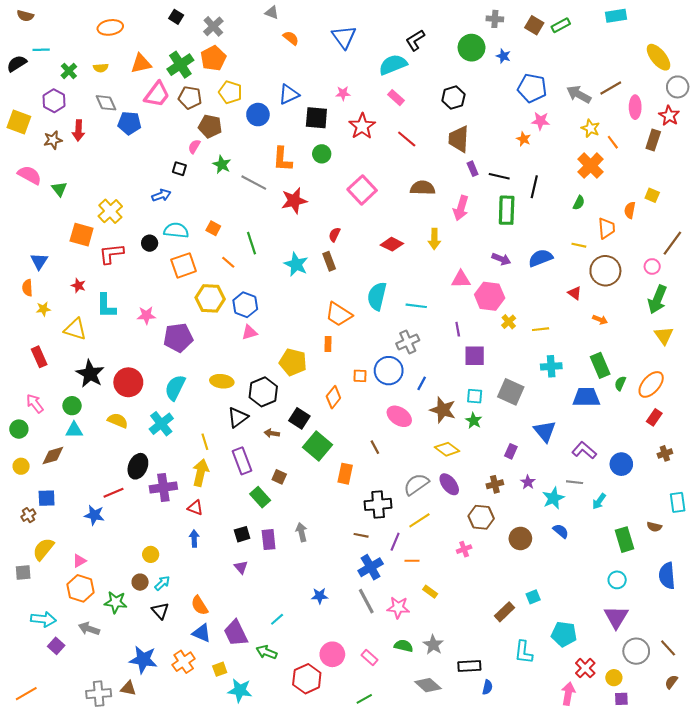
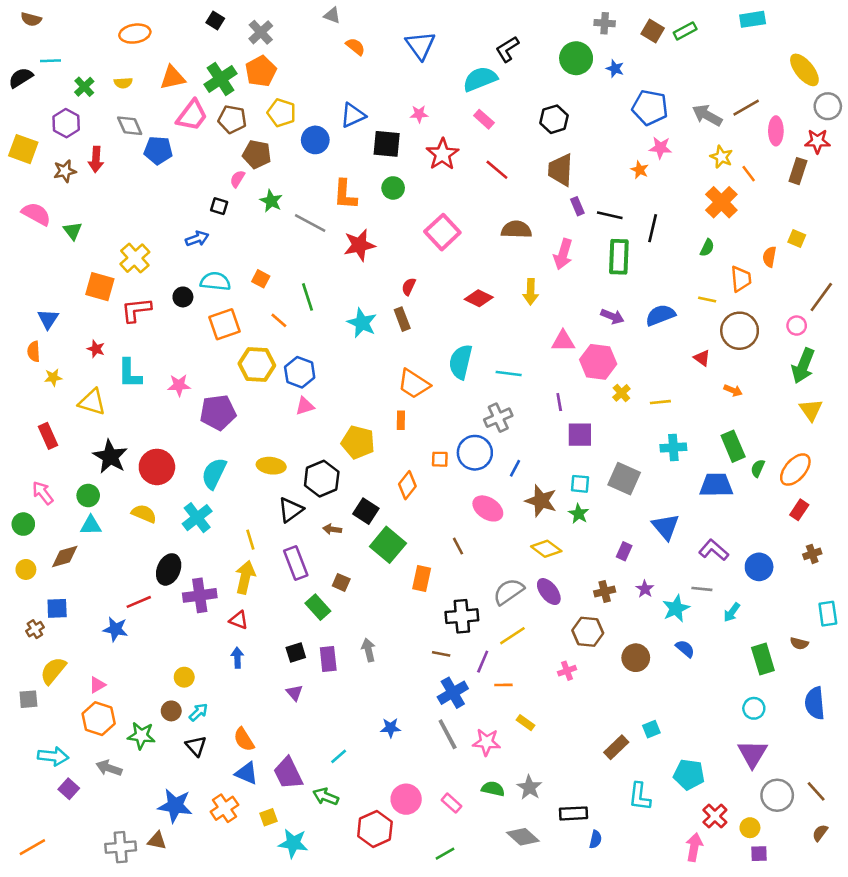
red star: (669, 116) -> (817, 141), turned -30

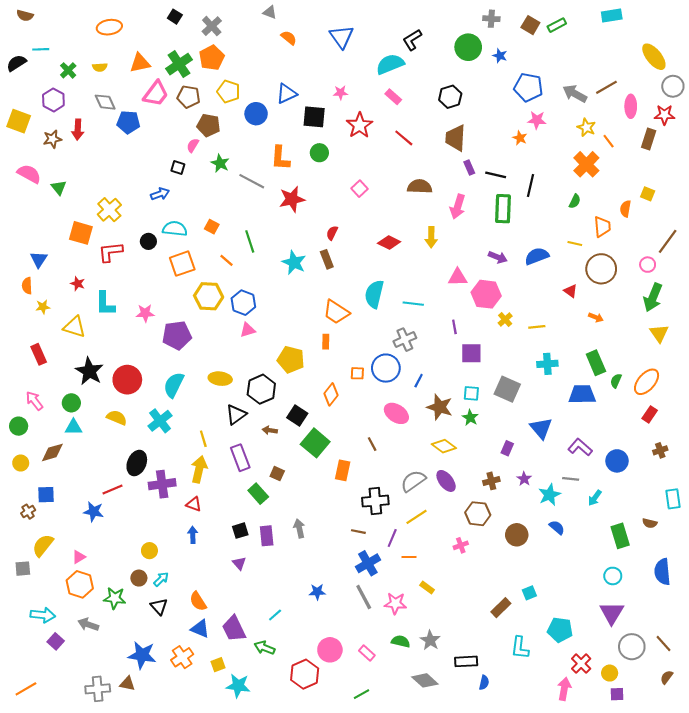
pink square: (442, 232) -> (359, 189), size x0.6

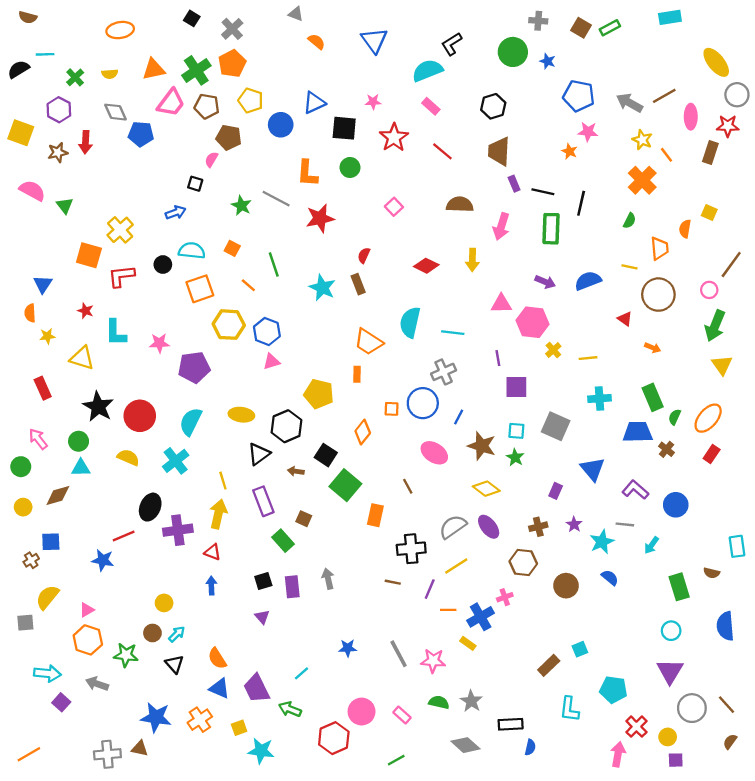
green star: (220, 163) -> (241, 206), moved
brown cross: (660, 450) -> (666, 449), moved, turned -32
blue cross: (368, 563) -> (481, 617), moved

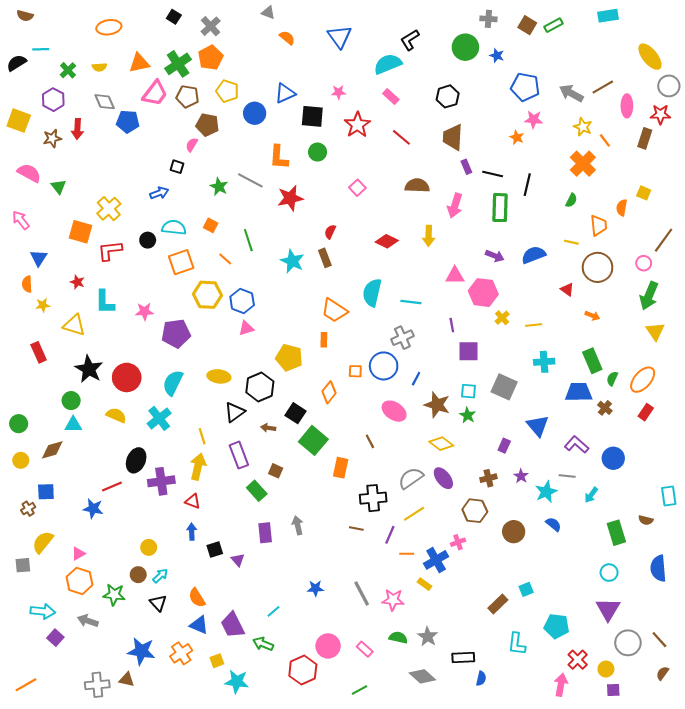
pink arrow: (38, 439) -> (21, 220), moved
black square: (263, 581) -> (215, 549), moved

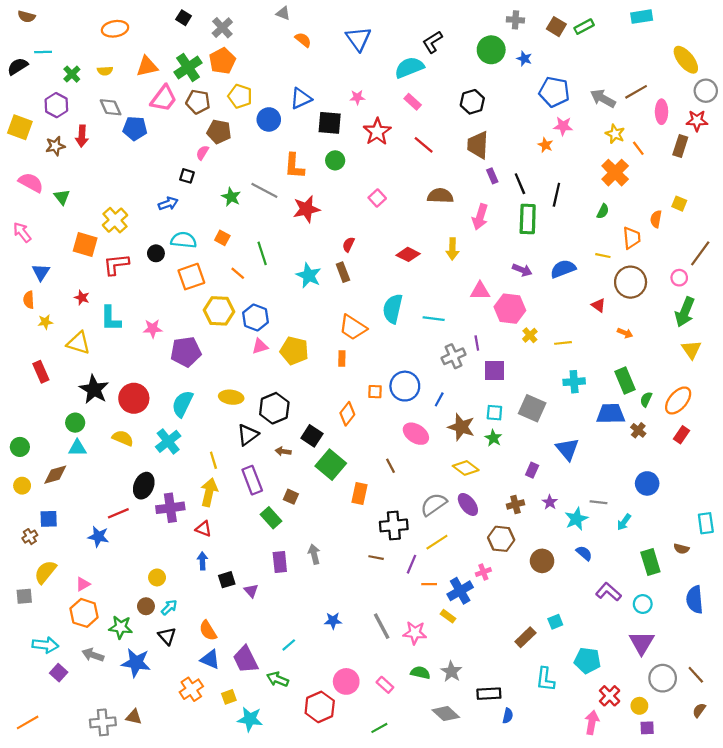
black line: (493, 174) -> (520, 184), turned 54
gray cross: (402, 338) -> (454, 356), moved
yellow pentagon: (289, 358) -> (294, 351), moved
purple L-shape: (577, 445) -> (608, 592), moved
blue star: (141, 651) -> (136, 663), moved

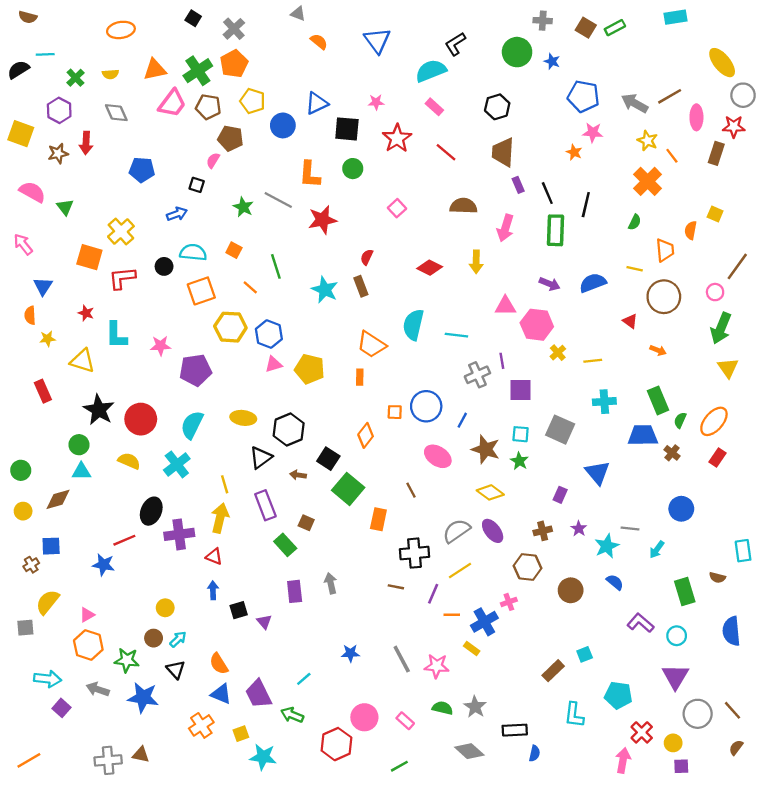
blue pentagon: (135, 128) -> (142, 170), moved

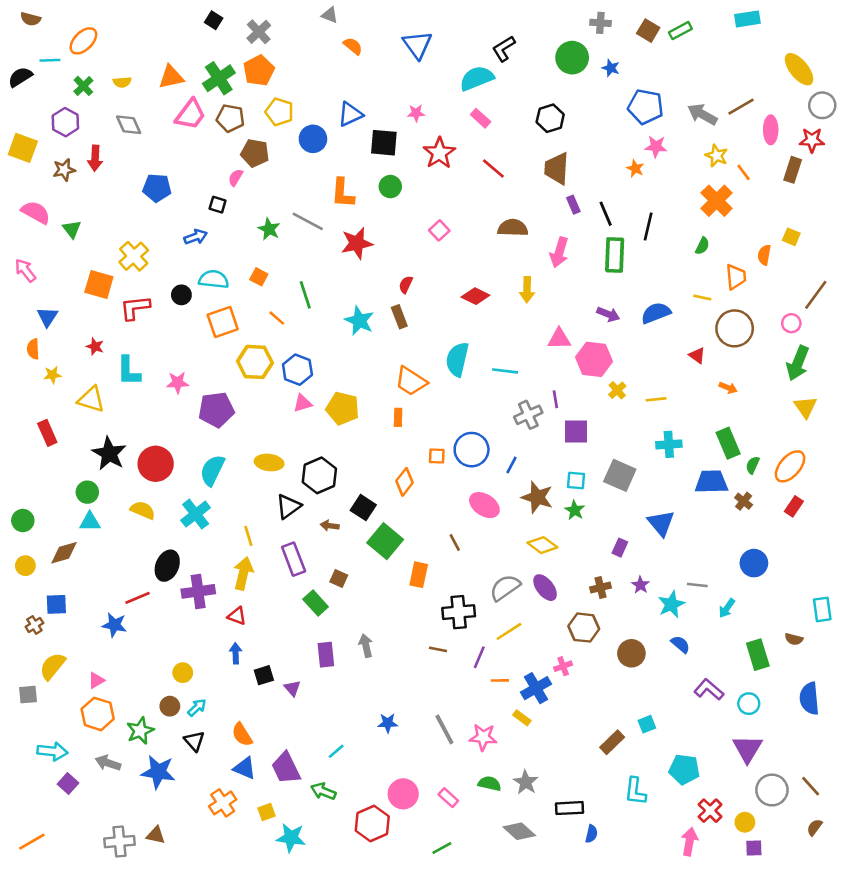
orange ellipse: (121, 30) -> (83, 41), moved, turned -36
green star: (127, 660) -> (140, 731), turned -30

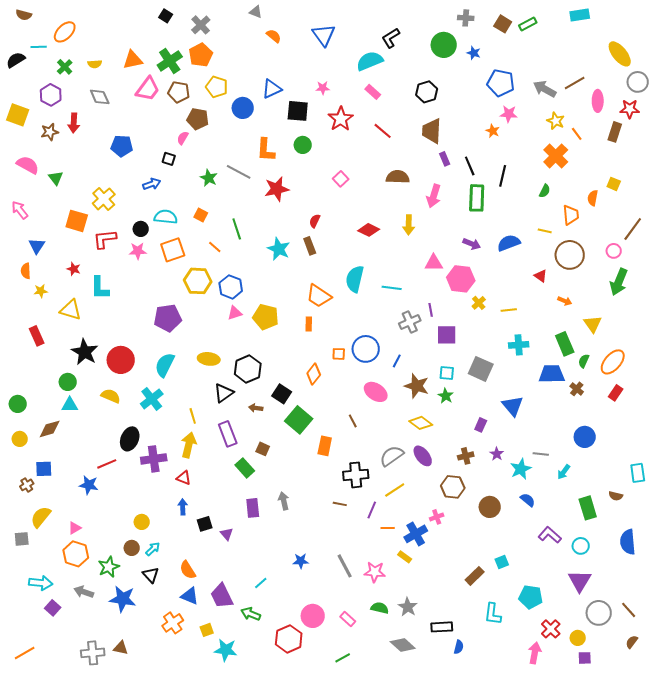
pink star: (178, 383) -> (138, 251), moved
yellow triangle: (805, 407) -> (593, 324), moved

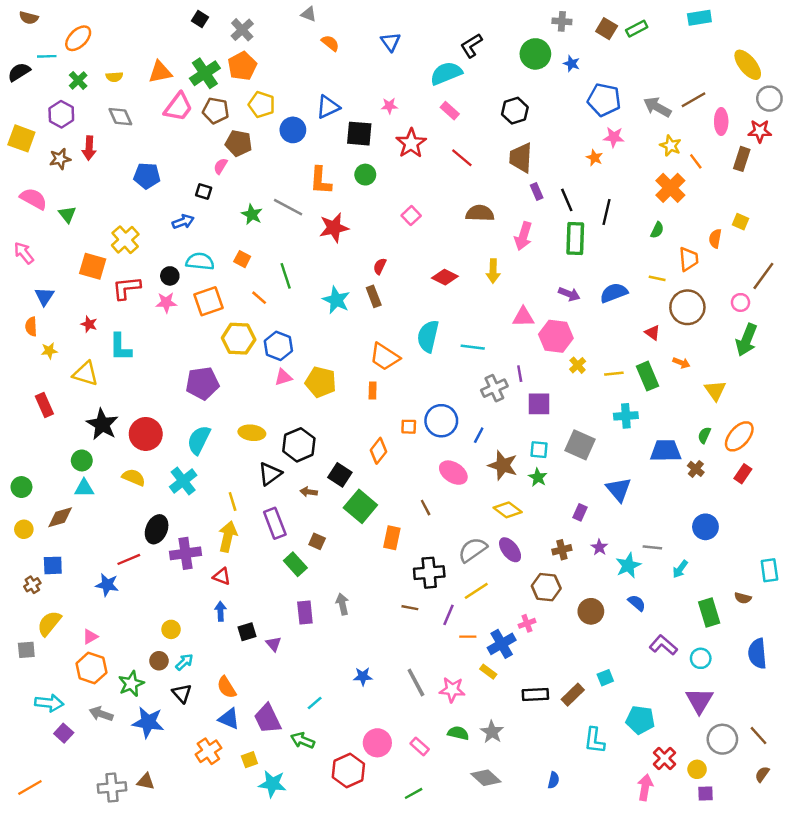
blue triangle: (324, 35) -> (391, 42), size x0.7
green rectangle: (565, 344) -> (648, 376), moved
black rectangle: (442, 627) -> (535, 695), moved

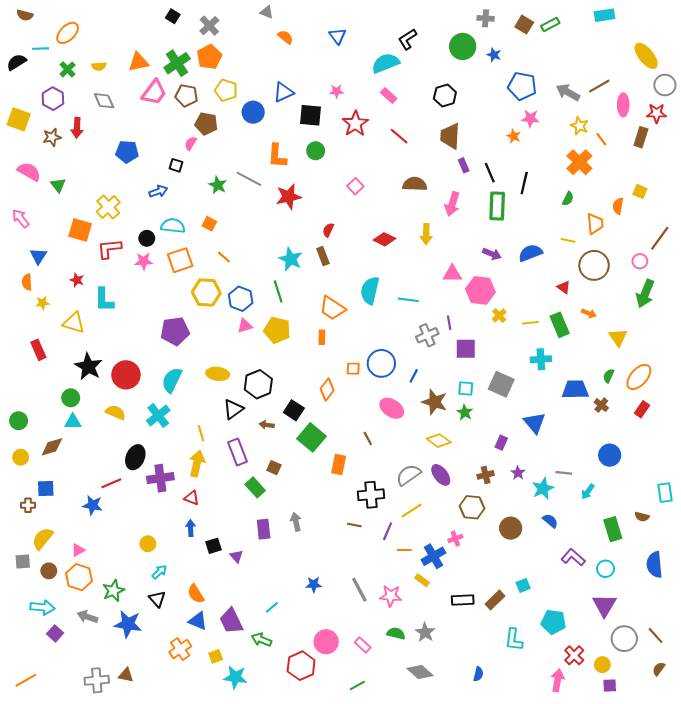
green line: (286, 276) -> (278, 291), moved
brown cross: (32, 585) -> (28, 505), turned 32
brown circle: (159, 661) -> (49, 571), moved

